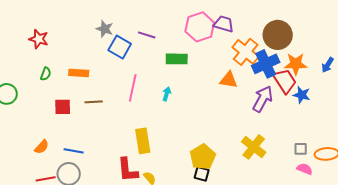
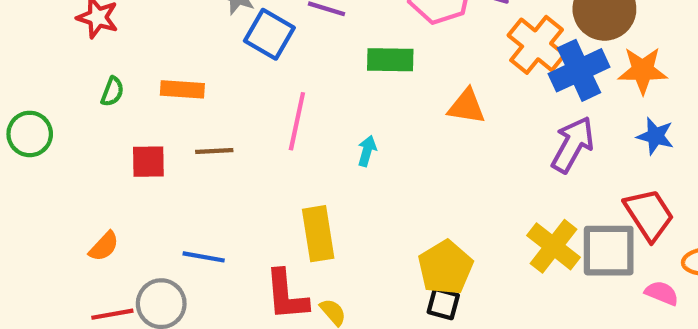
orange triangle: (229, 80) -> (467, 106), moved
red trapezoid: (285, 81) -> (649, 215), moved
cyan arrow: (167, 94) -> (367, 151), moved
gray square: (301, 149) -> (609, 251), moved, size x2.0
blue line: (74, 151) -> (204, 257), moved

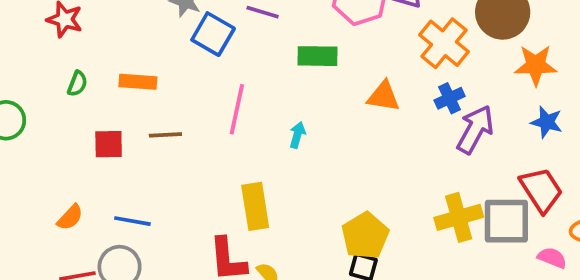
blue cross: (579, 70) -> (450, 98), moved, size x0.6
yellow cross: (554, 246) -> (459, 217), turned 36
blue line: (204, 257) -> (132, 221), moved

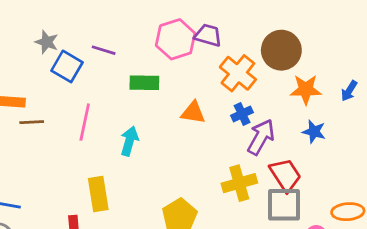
brown line: (165, 135) -> (32, 122), moved
cyan arrow: (297, 135) -> (129, 141), size x1.5
red trapezoid: (541, 190) -> (285, 175), moved
yellow cross: (459, 217) -> (239, 183), moved

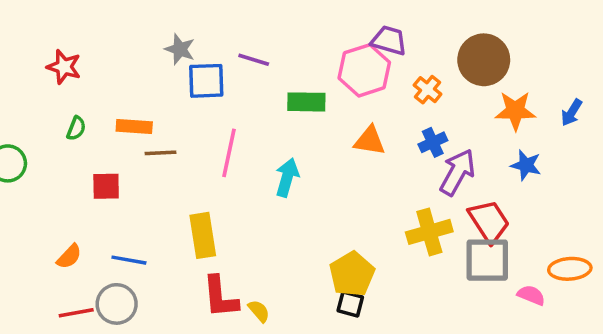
pink hexagon: (176, 39) -> (364, 70), moved
blue square: (67, 66) -> (206, 81), turned -32
orange cross: (238, 73) -> (428, 90), size x0.6
yellow rectangle: (98, 194) -> (203, 235), moved

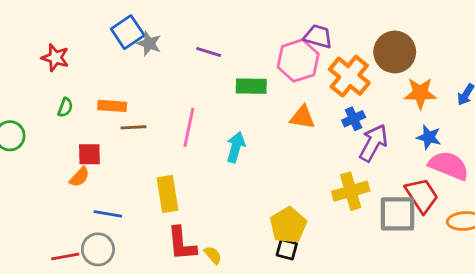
blue square: (206, 81) -> (128, 32), moved, turned -32
orange cross: (428, 90) -> (349, 76), size x1.8
red trapezoid: (489, 221) -> (422, 195), moved
orange semicircle: (69, 257) -> (79, 177), moved
pink semicircle: (531, 295) -> (449, 166), moved, size x1.8

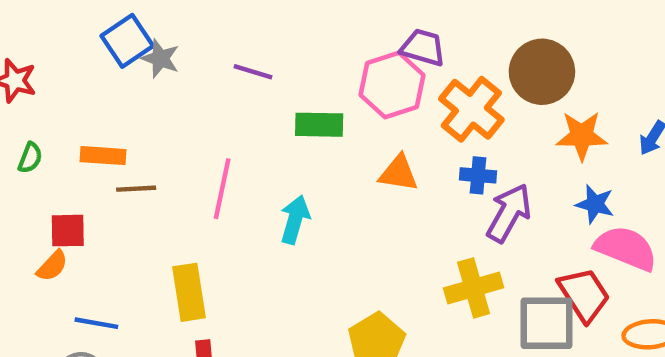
blue cross: (354, 119) -> (478, 175), turned 30

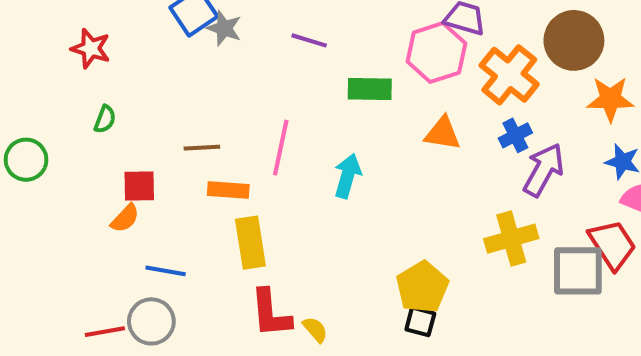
orange rectangle: (103, 156) -> (228, 190), moved
blue cross: (478, 175) -> (515, 135), turned -32

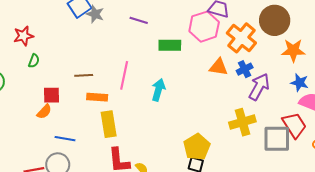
red star: (91, 49) -> (23, 36), moved, turned -30
orange triangle: (443, 133) -> (219, 67), moved

